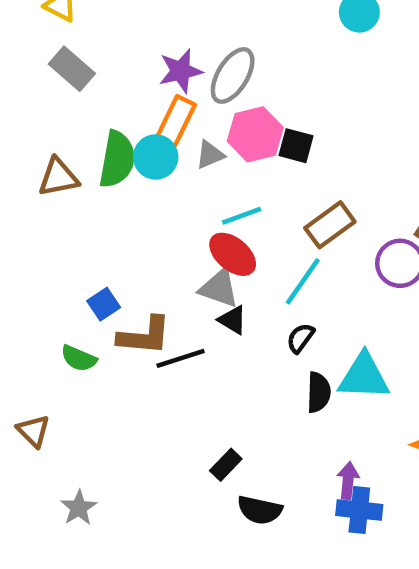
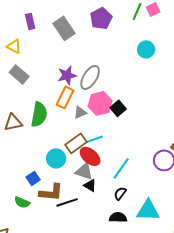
black square: (296, 146) -> (118, 108), turned 35
cyan circle: (156, 157) -> (56, 158), moved
brown rectangle: (330, 225) -> (76, 143), moved
black semicircle: (319, 392) -> (118, 217), moved, turned -90

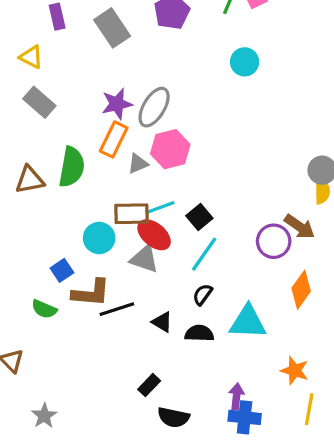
black square: (118, 108) -> (199, 217), moved
brown rectangle: (76, 143) -> (131, 214), turned 35
black triangle: (90, 185) -> (162, 322), moved

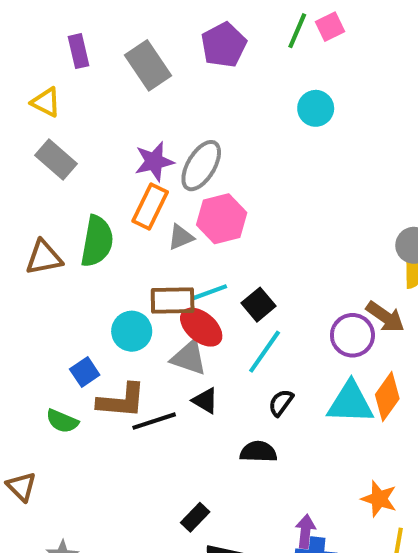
black semicircle: (203, 295) -> (281, 403), moved
black triangle: (162, 322) -> (205, 401), moved
cyan triangle: (248, 322) -> (350, 403), moved

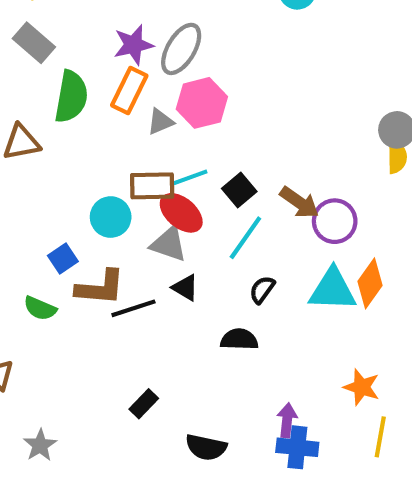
green semicircle: (97, 241) -> (71, 97), moved
brown arrow: (385, 317) -> (299, 202), moved
black rectangle: (195, 517) -> (144, 404), moved

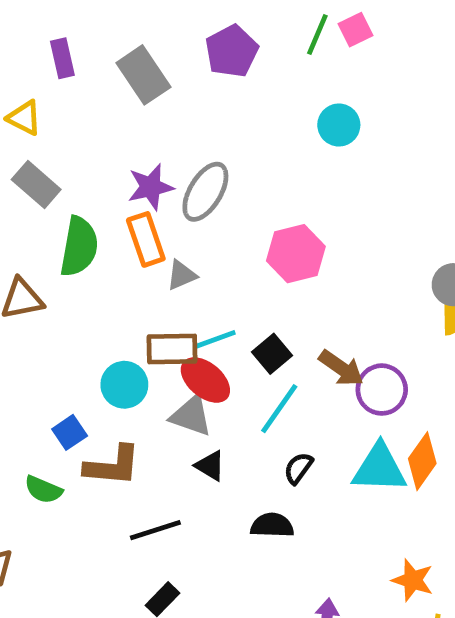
orange rectangle: (129, 90) -> (146, 239), turned -45
pink hexagon: (202, 103) -> (296, 254), moved
black line: (133, 308) -> (155, 530), moved

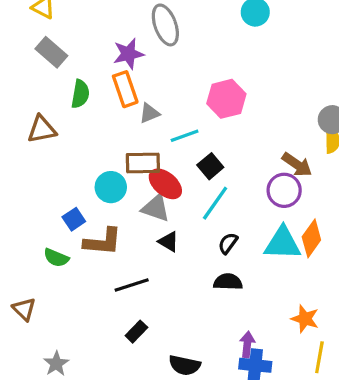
gray ellipse: (205, 192) -> (165, 25), moved, turned -51
green semicircle: (79, 247) -> (80, 94), size x0.7
cyan line: (215, 339) -> (185, 136), moved
brown arrow: (341, 368) -> (297, 165), moved
black semicircle: (272, 525) -> (228, 282), moved

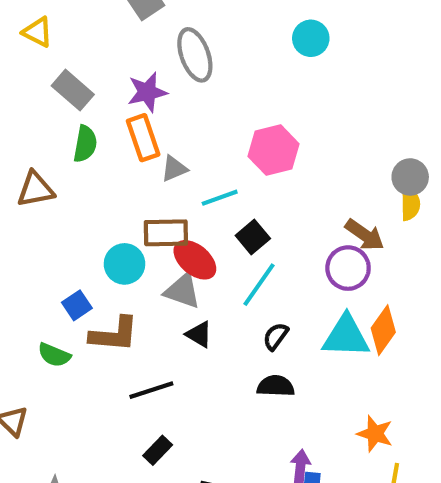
gray rectangle: (51, 52) -> (73, 90), moved

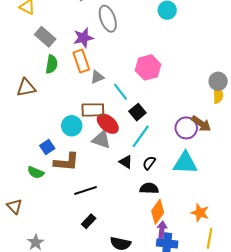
cyan line: (220, 198) -> (120, 92), turned 72
brown arrow: (365, 235) -> (201, 124), moved
orange diamond: (383, 330) -> (158, 212), moved
black triangle: (199, 334) -> (126, 162), moved

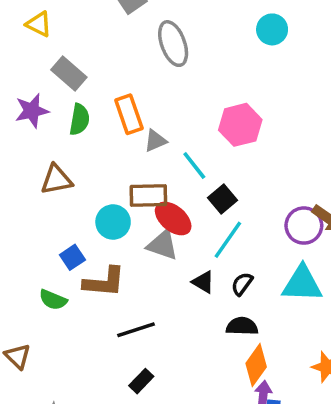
purple star: (83, 38) -> (32, 111), moved
brown triangle: (26, 88) -> (56, 180), moved

